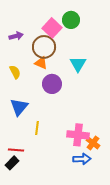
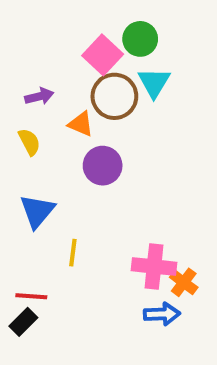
purple arrow: (16, 36) -> (39, 96), moved
brown circle: (44, 47) -> (114, 96), moved
cyan triangle: (78, 64) -> (154, 82), moved

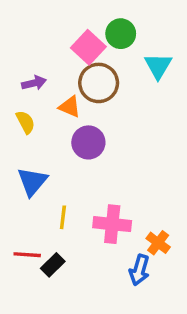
cyan triangle: (154, 82) -> (158, 66), moved
pink cross: (154, 267) -> (112, 224), moved
blue arrow: (162, 314) -> (139, 270), turned 108
black rectangle: (23, 322) -> (53, 265), moved

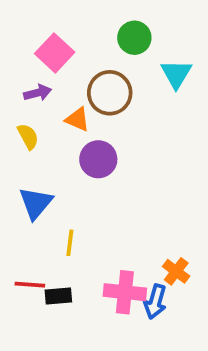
pink square: (88, 47) -> (55, 53), moved
pink cross: (112, 224) -> (125, 292), moved
black rectangle: (53, 265) -> (58, 296), turned 40

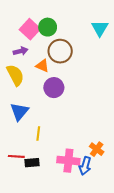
green circle: (134, 38) -> (48, 27), moved
cyan triangle: (176, 74) -> (100, 28), moved
yellow semicircle: (28, 136) -> (15, 75), size x1.5

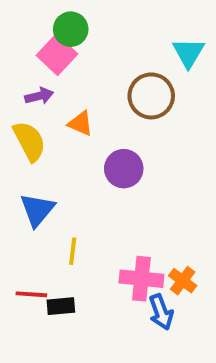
green circle: (48, 27) -> (71, 29), moved
brown circle: (60, 51) -> (151, 96), moved
purple circle: (54, 88) -> (124, 169), moved
pink cross: (68, 161) -> (141, 279), moved
blue arrow: (85, 166) -> (161, 312), turned -36

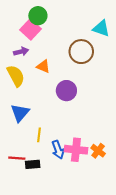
cyan triangle: (189, 53) -> (101, 28), turned -42
blue arrow: (161, 312) -> (58, 150), moved

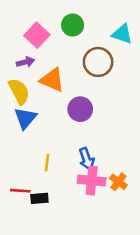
green circle: (38, 16) -> (73, 25), moved
orange triangle: (43, 66) -> (52, 80), size x1.5
blue triangle: (20, 113) -> (25, 118), moved
blue arrow: (58, 150) -> (87, 159), moved

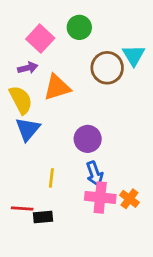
cyan triangle: (122, 34) -> (134, 55), moved, turned 40
orange triangle: (52, 80) -> (57, 87), turned -40
purple circle: (80, 109) -> (88, 139), moved

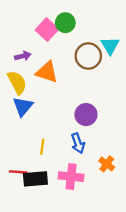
pink square: (40, 39) -> (47, 30), moved
orange triangle: (57, 87) -> (47, 72), turned 35
purple circle: (88, 139) -> (86, 115), moved
pink cross: (100, 197) -> (71, 177), moved
black rectangle: (43, 217) -> (35, 179), size x1.5

